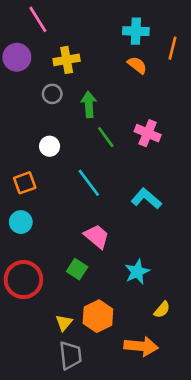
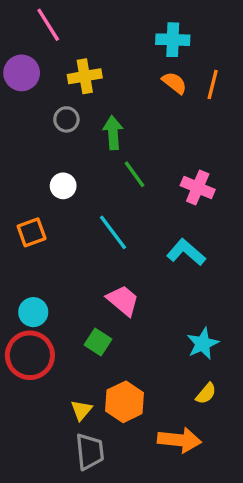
orange line: (172, 48) -> (213, 85), moved
pink cross: (148, 133) -> (198, 188), moved
cyan circle: (21, 222) -> (33, 312), moved
cyan star: (137, 272) -> (203, 344), moved

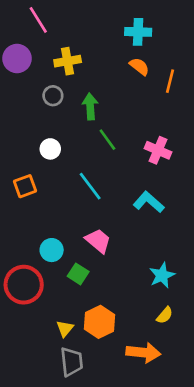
orange line: (213, 85) -> (170, 81), moved
cyan circle: (33, 312) -> (52, 250), moved

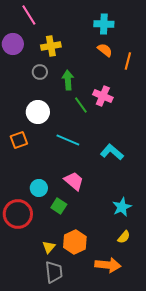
white circle: (50, 149) -> (38, 112), size x1.5
pink cross: (158, 150) -> (103, 96), moved
cyan line: (90, 186) -> (68, 140), turned -30

